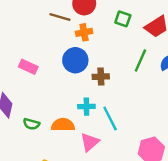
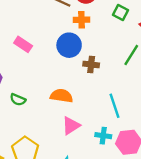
cyan cross: (86, 107) -> (103, 136), moved
cyan line: (110, 118) -> (114, 106), moved
orange semicircle: (63, 125) -> (61, 96), moved

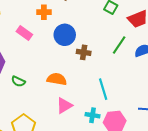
orange cross: (82, 20) -> (44, 12), moved

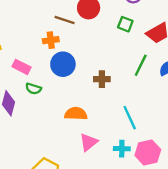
pink rectangle: (24, 33) -> (22, 67), moved
blue circle: (65, 35) -> (63, 64), moved
green semicircle: (18, 81) -> (33, 89), moved

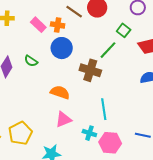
green line: (141, 65) -> (108, 50), moved
pink rectangle: (22, 67) -> (38, 25), moved
brown cross: (102, 79) -> (90, 70), size x1.5

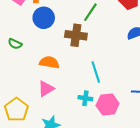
green semicircle: (31, 61) -> (15, 44), moved
pink triangle: (63, 119) -> (46, 89), moved

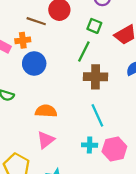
brown cross: (76, 35) -> (95, 77), moved

